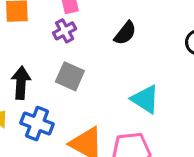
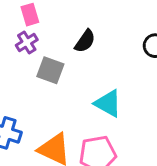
gray square: (70, 76) -> (50, 70), moved

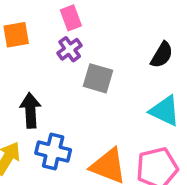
black semicircle: (85, 41) -> (162, 55), moved

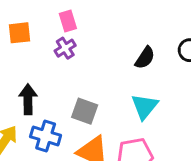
gray square: (98, 78) -> (85, 111), moved
cyan triangle: (165, 111) -> (145, 106), turned 40

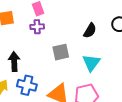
purple cross: (65, 48) -> (37, 27), turned 32
gray square: (85, 111) -> (61, 52), moved, turned -30

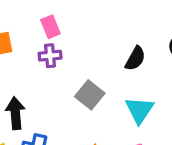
gray square: (61, 52) -> (90, 95), turned -36

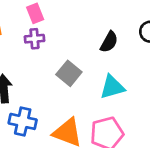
cyan triangle: (139, 110) -> (112, 87), turned 40

